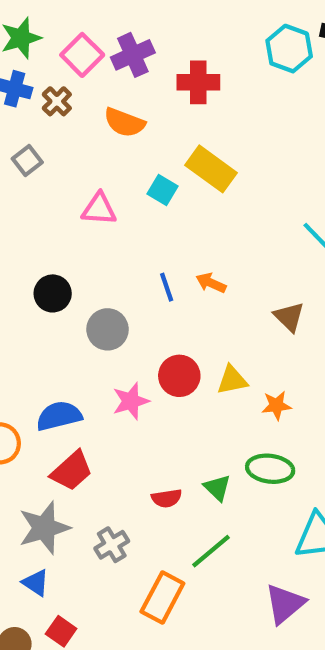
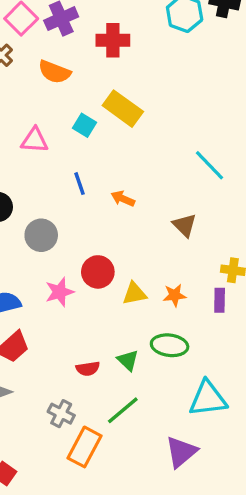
blue line: (167, 287) -> (80, 184), moved
yellow triangle: (232, 380) -> (135, 294), moved
gray cross: (112, 545) -> (61, 414), moved, turned -32

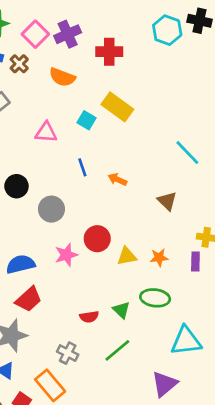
orange rectangle: (85, 447) -> (50, 385), moved, turned -68

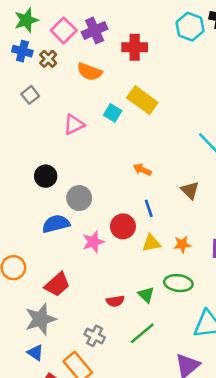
pink triangle: (46, 132) -> (74, 125), turned -30
blue line: (82, 167) -> (149, 208), moved
blue semicircle: (21, 264) -> (56, 224), moved

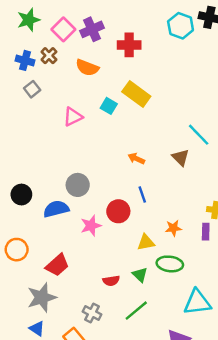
blue cross: (22, 51) -> (25, 60), moved
black circle: (46, 176) -> (21, 195), moved
brown triangle: (190, 190) -> (181, 157), moved
yellow triangle: (151, 243) -> (146, 242), moved

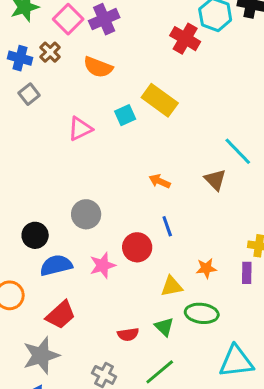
red cross: (129, 45) -> (185, 39), moved, turned 30
cyan square: (109, 106) -> (125, 115), turned 35
black circle: (21, 195) -> (35, 235), moved
blue semicircle: (56, 209) -> (56, 265), moved

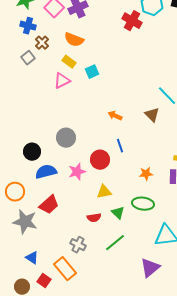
brown cross: (50, 52) -> (42, 43), moved
blue cross: (20, 58) -> (28, 26), moved
yellow rectangle: (160, 100) -> (69, 62), moved, size x0.6
yellow triangle: (172, 286) -> (104, 192), moved
gray star: (41, 355) -> (25, 222), moved, turned 30

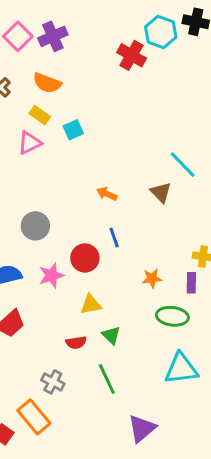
green ellipse: (143, 204) -> (172, 316), moved
green line: (115, 243) -> (107, 379), turned -75
purple triangle: (150, 268) -> (142, 429), moved

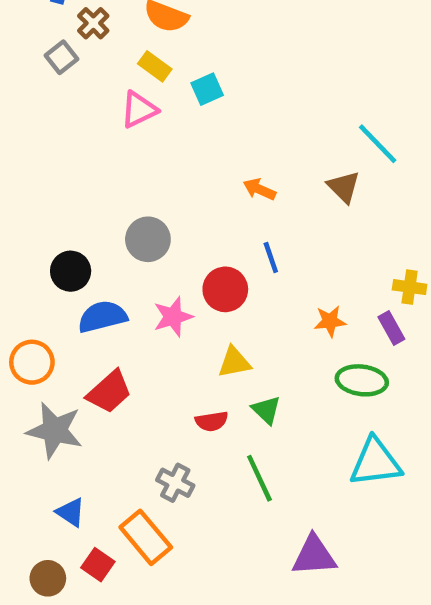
purple rectangle: (191, 283) -> (391, 328), turned -30
purple triangle: (142, 429) -> (314, 556), turned 36

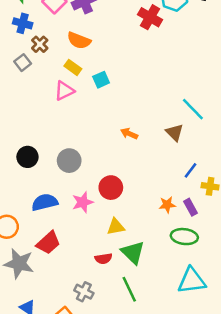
blue line: (271, 257) -> (190, 170), moved, turned 56
black circle: (71, 271) -> (27, 157), moved
purple rectangle: (391, 328) -> (190, 207), moved
green triangle: (266, 410) -> (133, 252), size x1.5

